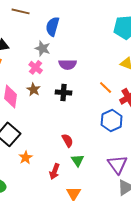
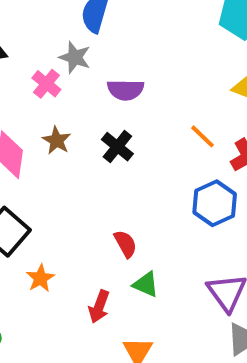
pink cross: (36, 67) -> (46, 84), moved
black cross: (64, 92) -> (117, 147), turned 35
green triangle: (78, 160) -> (146, 284), turned -32

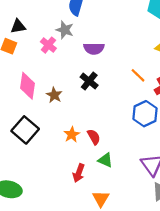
brown star: (57, 140) -> (54, 95), moved
orange star: (40, 278) -> (72, 135), moved

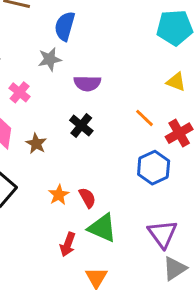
gray star: (65, 30) -> (50, 59), turned -30
pink cross: (48, 45) -> (20, 92), moved
green triangle: (105, 160) -> (102, 228), size x1.5

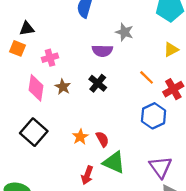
gray star: (50, 59) -> (124, 32), moved, turned 30
yellow triangle: (176, 82) -> (171, 50), turned -49
pink cross: (20, 92) -> (50, 58), turned 35
brown star: (36, 144) -> (63, 87), moved

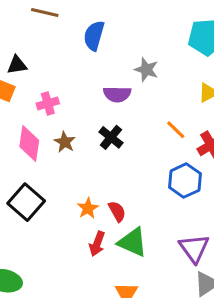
red arrow: (87, 175) -> (97, 244), moved

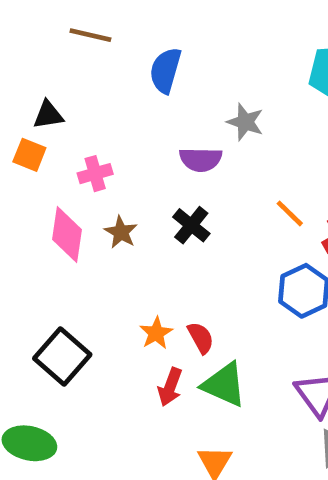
black square: (26, 202) -> (62, 356), moved

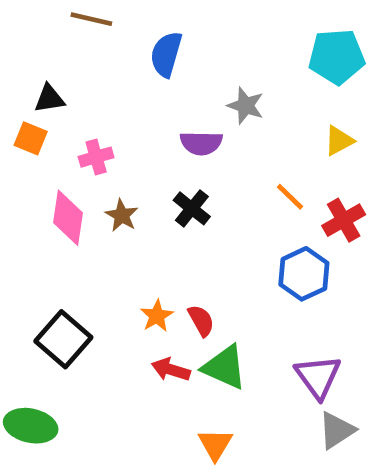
red arrow: (170, 387) -> (171, 370), turned 87

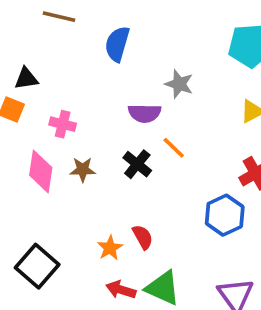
pink cross: (96, 157) -> (63, 124), turned 30
orange line: (290, 197) -> (174, 148), moved
brown star: (122, 215) -> (83, 170), turned -30
red semicircle: (201, 321) -> (143, 237), moved

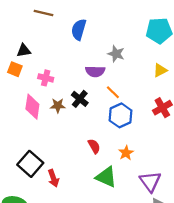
black cross: (137, 164) -> (80, 99), moved
blue hexagon: (225, 215) -> (121, 115), moved
orange star: (110, 248) -> (126, 153), moved
red arrow: (121, 290) -> (53, 178), moved, turned -126

